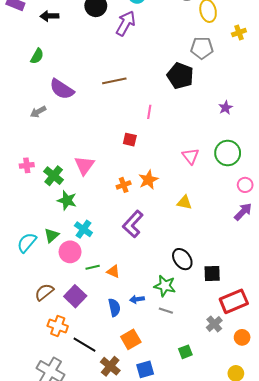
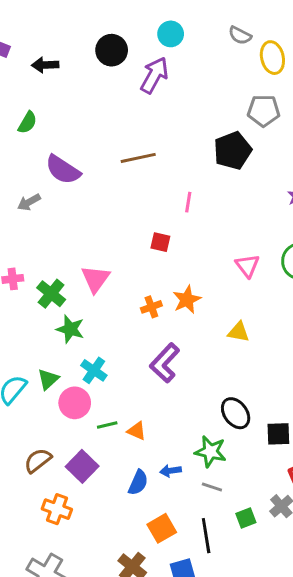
black pentagon: (180, 76) -> (233, 151), turned 30
blue semicircle: (114, 307) -> (138, 483), turned 36
black line: (84, 345) -> (206, 536), moved, turned 50
green square: (185, 352) -> (246, 518), moved

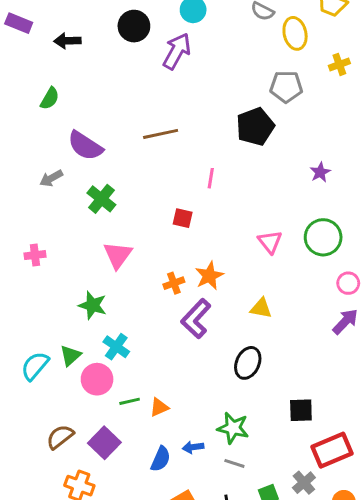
green cross: (51, 294) -> (101, 199), moved
purple L-shape: (165, 363) -> (196, 319), moved
black ellipse: (236, 413) -> (248, 363), moved, turned 60
orange triangle: (137, 431) -> (159, 407), turned -48

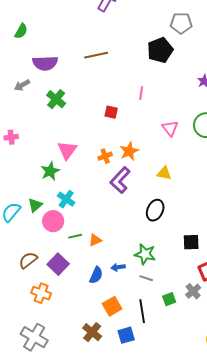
purple semicircle: (85, 146) -> (45, 63), turned -35
pink line: (211, 178) -> (141, 93), moved
pink triangle: (118, 255) -> (67, 150), moved
green star: (93, 305) -> (50, 171), turned 30

